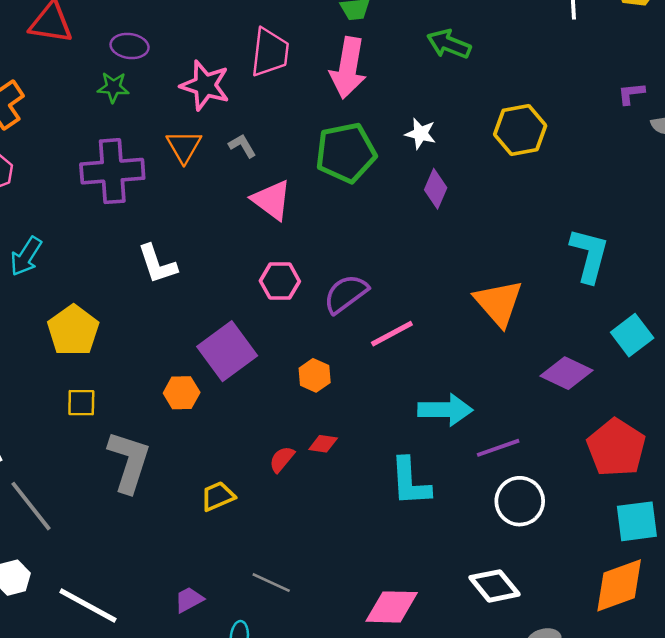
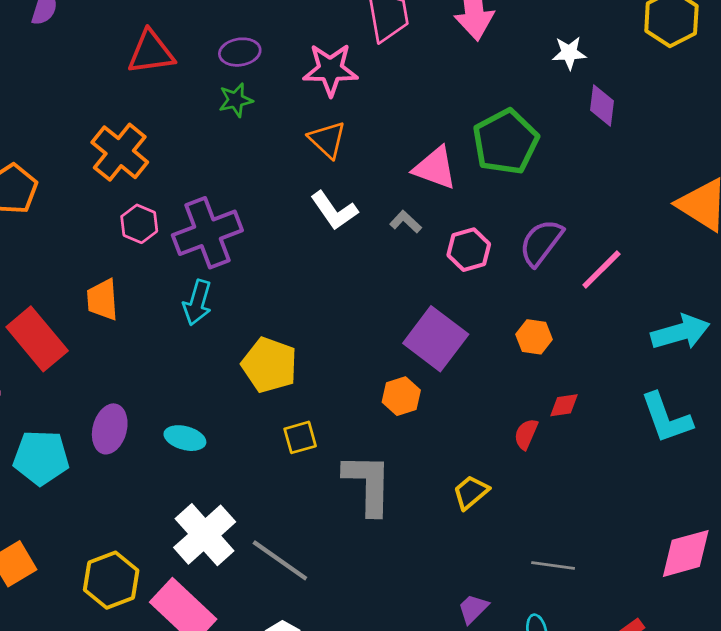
gray L-shape: (242, 146) -> (406, 222), moved
green pentagon: (346, 153) -> (506, 142), moved
purple cross: (112, 171) -> (207, 233), moved
white L-shape: (157, 264) -> (334, 211), moved

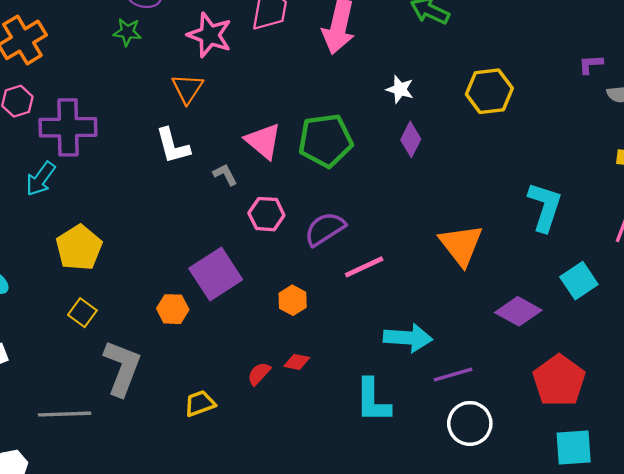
yellow square: (300, 437) -> (82, 313), turned 32
gray line: (280, 560) -> (65, 414), moved, turned -57

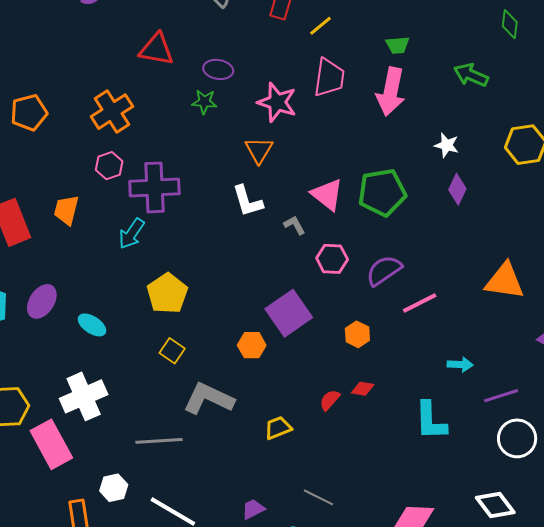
orange triangle: (461, 245) -> (505, 281), turned -42
cyan arrow: (408, 338) -> (460, 364), size x0.6
gray L-shape: (122, 368) -> (209, 399), turned -84

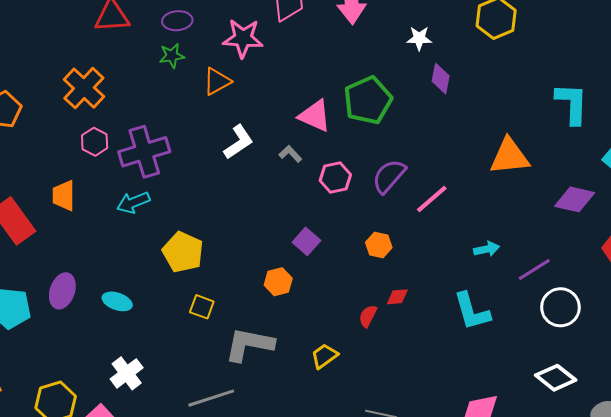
orange triangle: (259, 150) -> (217, 81), moved, turned 44
white L-shape: (247, 201) -> (238, 142), turned -93
cyan arrow: (132, 234) -> (133, 203), turned 48
purple square: (289, 313) -> (306, 241), size x0.6
white cross: (84, 396) -> (127, 373), size x0.7

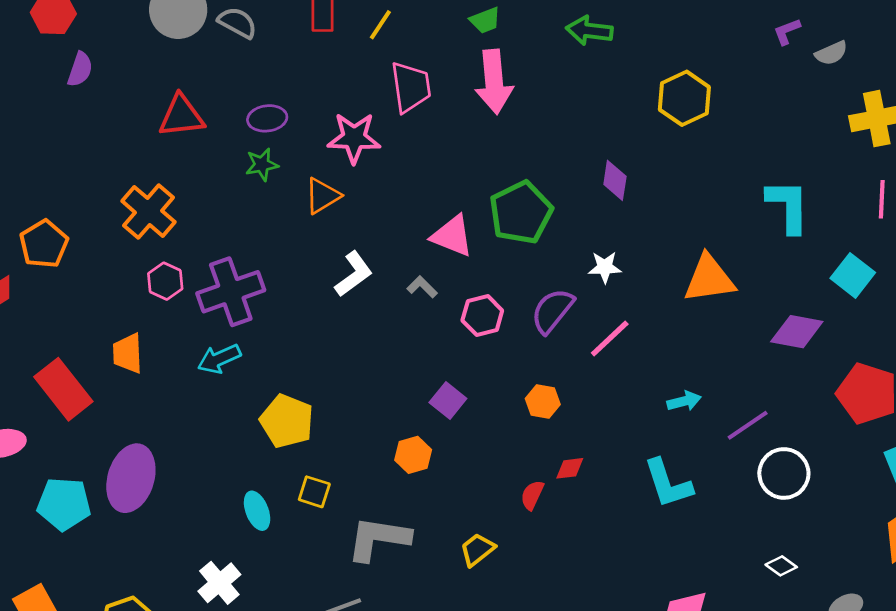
white star: (419, 38) -> (605, 267), moved
purple ellipse: (62, 291) -> (131, 478), size x1.4
cyan ellipse: (117, 301) -> (257, 511), moved, turned 52
white diamond: (556, 378) -> (781, 566), size x0.6

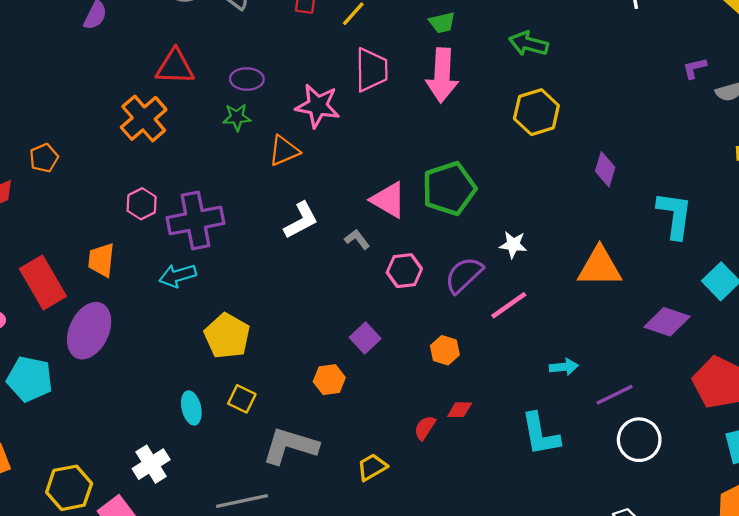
yellow hexagon: (684, 98) -> (536, 112), moved
purple diamond: (615, 180) -> (605, 169), moved
orange cross: (149, 212) -> (144, 118), moved
orange pentagon: (44, 244) -> (44, 158), size x0.7
purple ellipse: (131, 478) -> (89, 331), moved

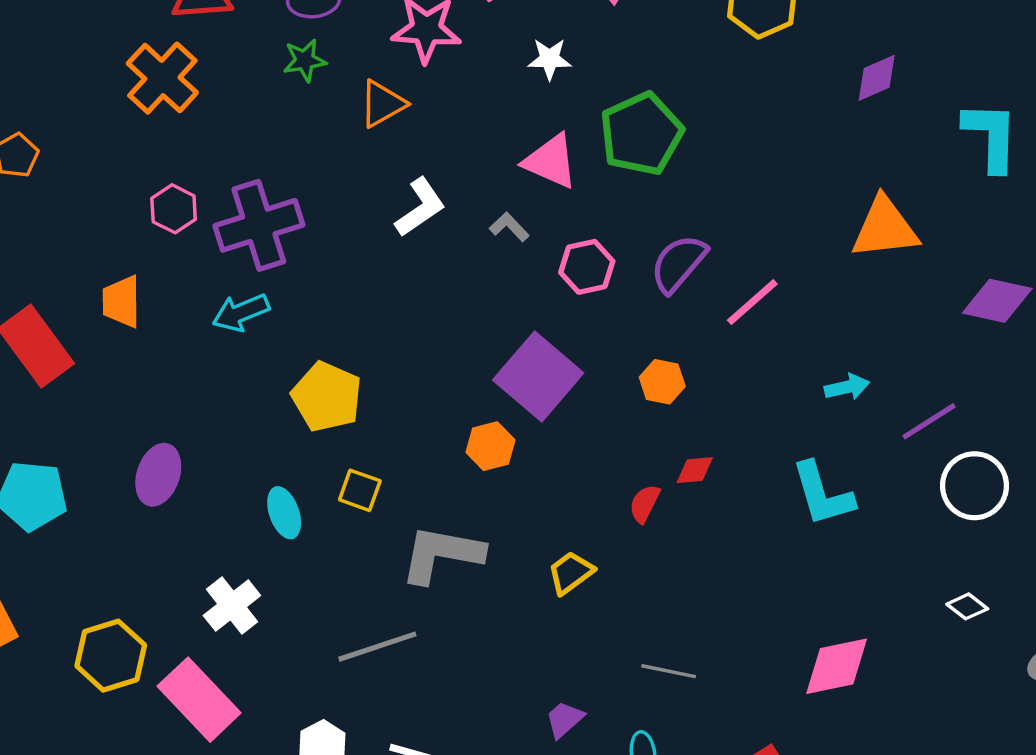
purple diamond: (605, 169) -> (877, 78), turned 56
white star: (513, 245) -> (550, 59), moved
purple ellipse: (89, 331) -> (158, 475), moved, size x0.7
purple square: (365, 338) -> (538, 377), size x1.8

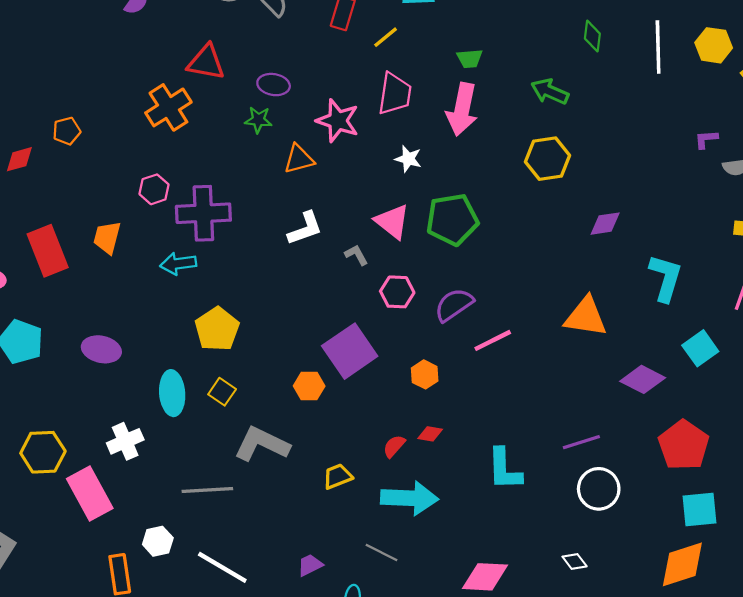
cyan arrow: (847, 387) -> (409, 498), moved, size x2.0
purple ellipse: (158, 475) -> (101, 349), turned 69
cyan ellipse: (284, 513) -> (172, 393), size x1.4

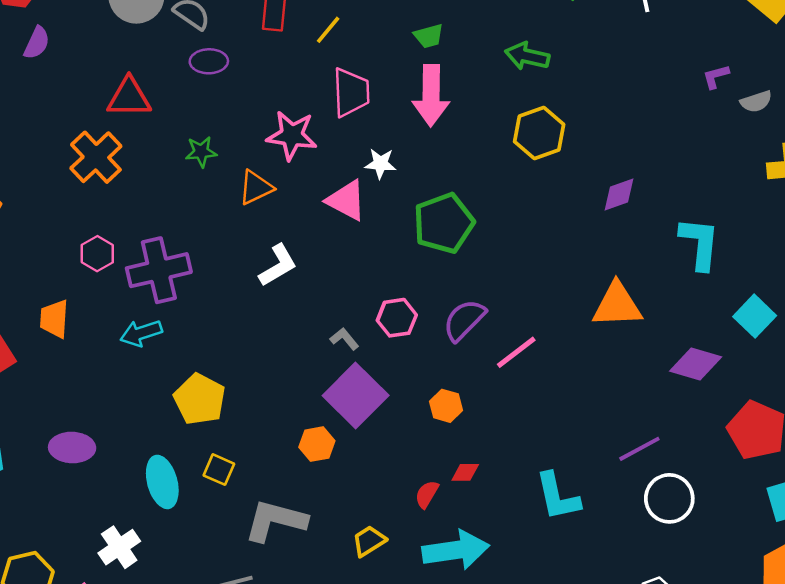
purple ellipse: (274, 85) -> (209, 61), moved
pink triangle: (392, 222) -> (346, 200), moved
gray L-shape: (356, 255) -> (344, 339), moved

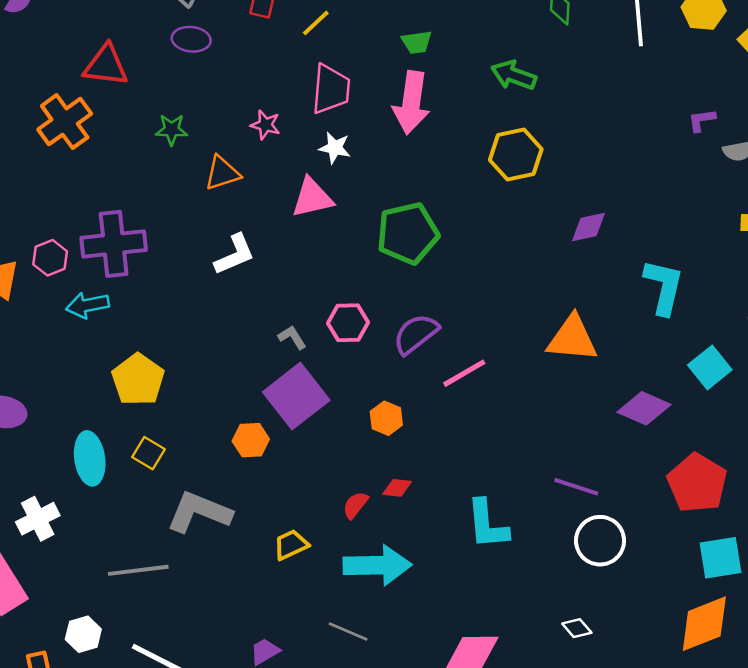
pink star: (292, 135) -> (265, 125), size x0.6
white star: (380, 164) -> (335, 148), moved
pink triangle: (346, 200) -> (312, 198), turned -48
pink hexagon: (97, 254) -> (50, 258), moved
purple line: (639, 449) -> (576, 487), turned 39

